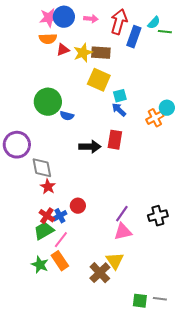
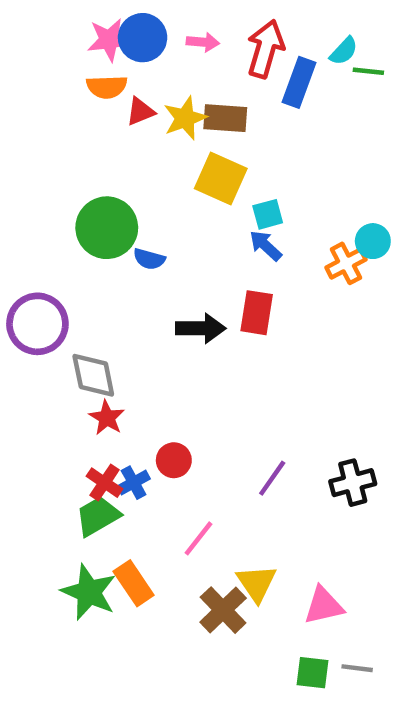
pink triangle: (123, 232) -> (324, 606), moved
pink line: (61, 240) -> (198, 538), moved
green star: (40, 265) -> (89, 592), size x1.4

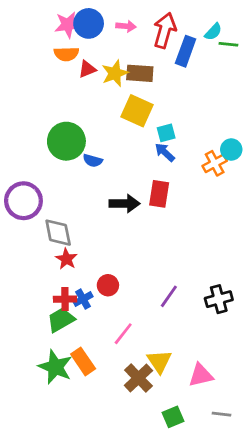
red cross: (105, 483) -> (65, 299), turned -35
green square: (312, 673) -> (173, 417), moved, turned -30

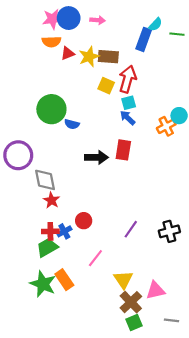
red arrow: (165, 30) -> (128, 79), moved
cyan semicircle: (213, 32) -> (155, 24), moved
yellow square: (137, 111) -> (106, 86), size x0.7
brown cross: (138, 378) -> (131, 302), moved

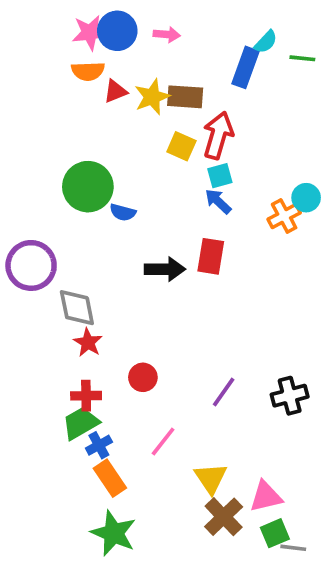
blue cross: (64, 231) -> (99, 445), moved
green star: (43, 284) -> (114, 533), moved
green square: (134, 323) -> (275, 533), moved

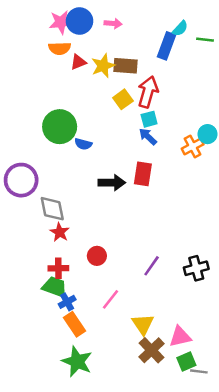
yellow square: (181, 146) -> (123, 99), turned 30
green trapezoid: (81, 423) -> (55, 287), turned 50

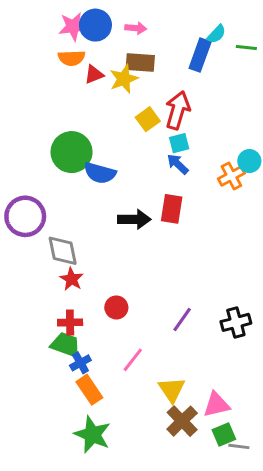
brown rectangle: (125, 66) -> (140, 62), moved
blue semicircle: (83, 144) -> (100, 173), size x1.5

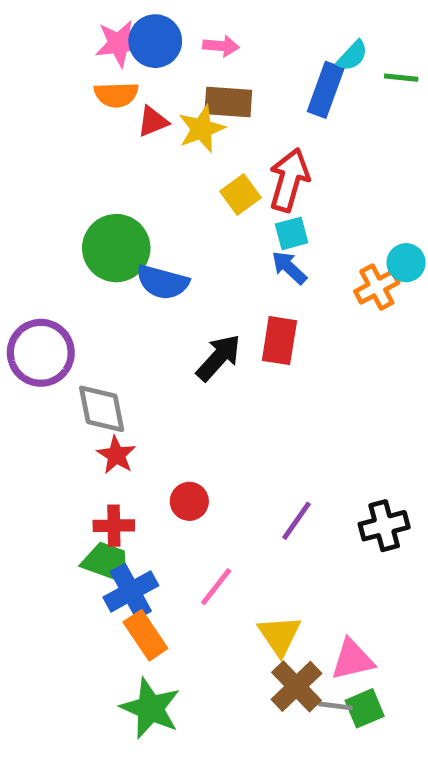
black arrow: (134, 219) -> (219, 358), turned -48
blue cross: (80, 363) -> (131, 591), size x1.5
gray line: (239, 446) -> (335, 706), moved

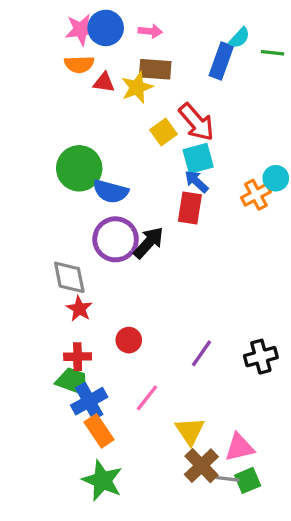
red triangle: (153, 121) -> (104, 82), turned 30
red arrow: (289, 180) -> (196, 122), turned 123
cyan square: (292, 233) -> (198, 158), size x1.4
red rectangle: (279, 341) -> (190, 208), moved
purple circle: (41, 353) -> (116, 239), moved

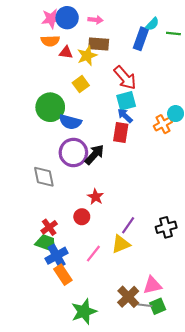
yellow square: (163, 132) -> (81, 84), moved
red star: (79, 309) -> (96, 197), moved
red cross: (78, 357) -> (49, 227), turned -35
yellow triangle: (190, 431) -> (121, 244), moved, turned 42
green star: (102, 480) -> (84, 312), moved, turned 30

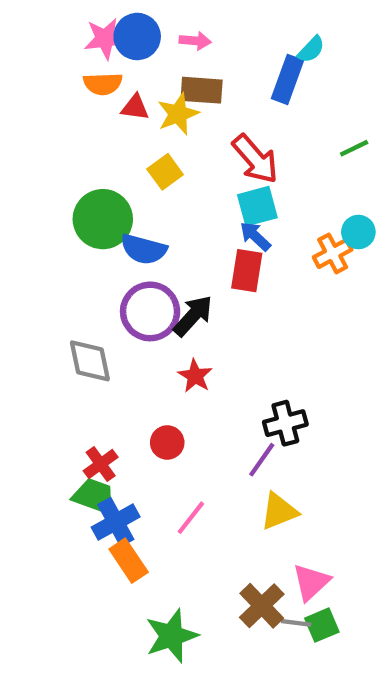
green line: (173, 33) -> (354, 148), moved, turned -32
red star: (96, 197) -> (195, 376), moved
black cross: (166, 227) -> (285, 423), moved
yellow triangle: (121, 244) -> (279, 511), moved
pink triangle: (152, 285) -> (311, 582), turned -30

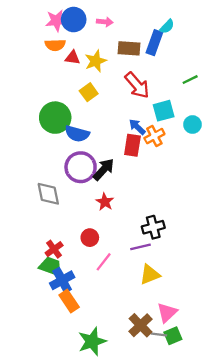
brown rectangle: (202, 90) -> (129, 48), moved
cyan square: (257, 206) -> (164, 111), moved
orange cross: (333, 253) -> (154, 136), moved
purple line: (262, 460) -> (141, 247), turned 42
pink line: (191, 518) -> (104, 262), moved

